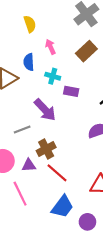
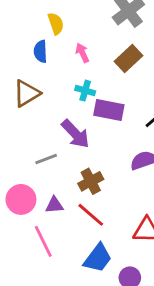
blue semicircle: (29, 62) -> (40, 51), moved
purple rectangle: (71, 91) -> (109, 110), size x1.5
brown cross: (46, 149) -> (91, 181), moved

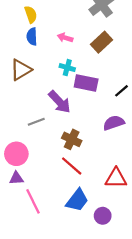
yellow semicircle: (56, 24) -> (31, 14), moved
pink arrow: (82, 53) -> (65, 38), turned -48
brown cross: (91, 181) -> (72, 139), turned -36
purple triangle: (54, 205) -> (16, 178), moved
pink line: (43, 241) -> (33, 201), moved

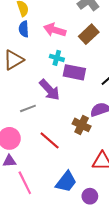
pink arrow: (65, 38) -> (55, 30), size x1.5
brown cross: (72, 139) -> (82, 125), moved
red line: (72, 166) -> (50, 140), moved

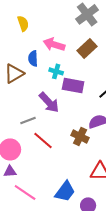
blue semicircle: (24, 29) -> (33, 58), moved
red line: (50, 140) -> (43, 140), moved
pink line: (25, 183) -> (25, 192), turned -30

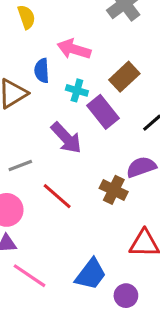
brown rectangle: (87, 48) -> (124, 77), moved
purple rectangle: (73, 85) -> (103, 112), turned 40
gray line: (28, 120) -> (20, 165), moved

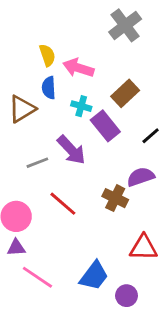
yellow semicircle: (26, 17) -> (47, 55), moved
gray line: (20, 165) -> (37, 163), moved

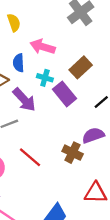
yellow semicircle: (47, 55) -> (14, 23), moved
purple arrow: (71, 150) -> (24, 100), moved

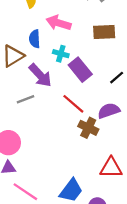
brown rectangle: (81, 67) -> (104, 32), moved, turned 40
red line: (30, 157) -> (73, 104), moved

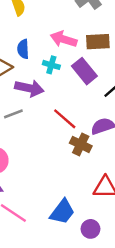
pink arrow: (59, 23) -> (64, 39), moved
purple rectangle: (80, 70) -> (84, 71), moved
purple arrow: (40, 75) -> (29, 88), turned -35

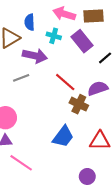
blue trapezoid: (62, 212) -> (63, 137), moved

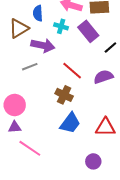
brown cross: (79, 104) -> (64, 95), moved

